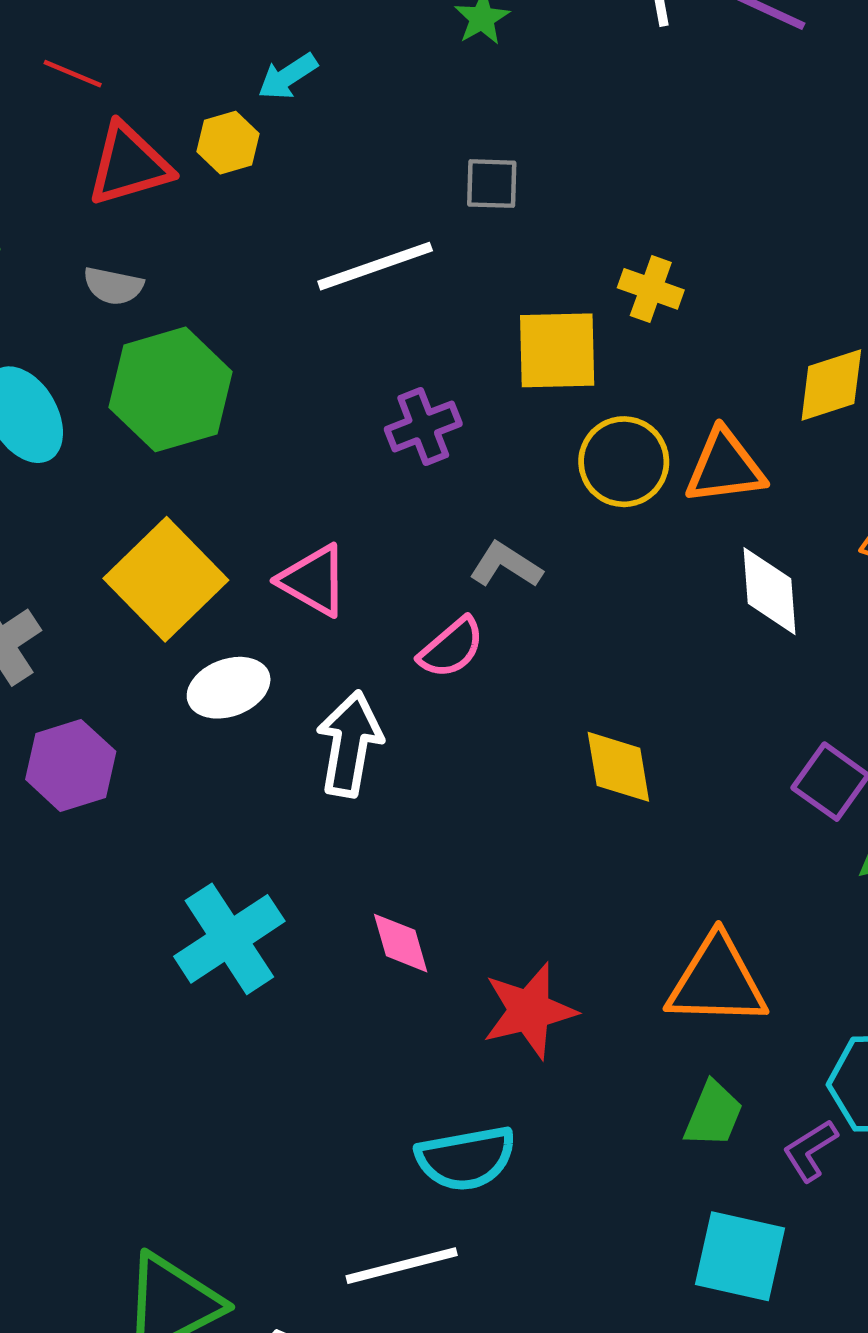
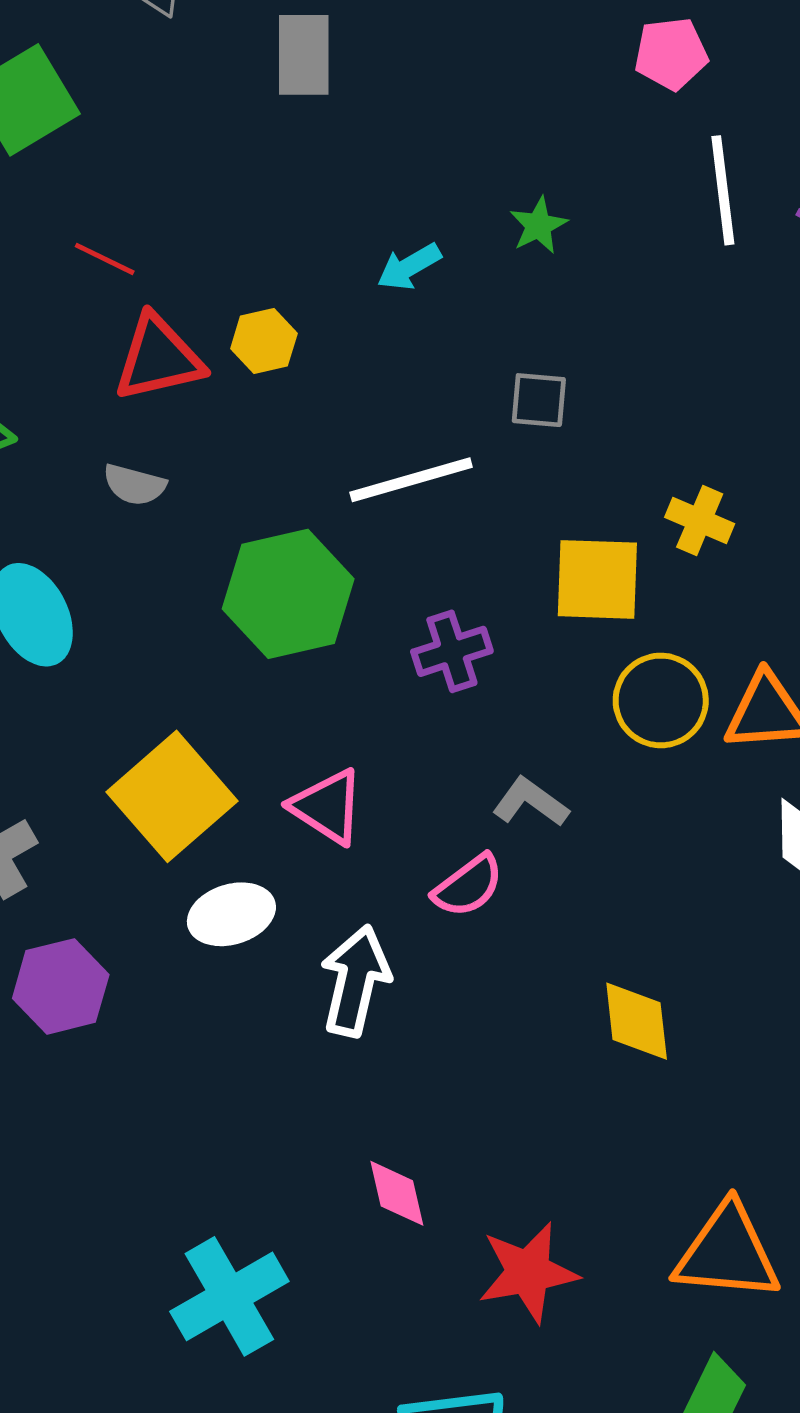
cyan arrow: (288, 76) -> (409, 267), moved
green hexagon: (171, 389) -> (288, 594), moved
cyan cross: (229, 939) -> (229, 1296), moved

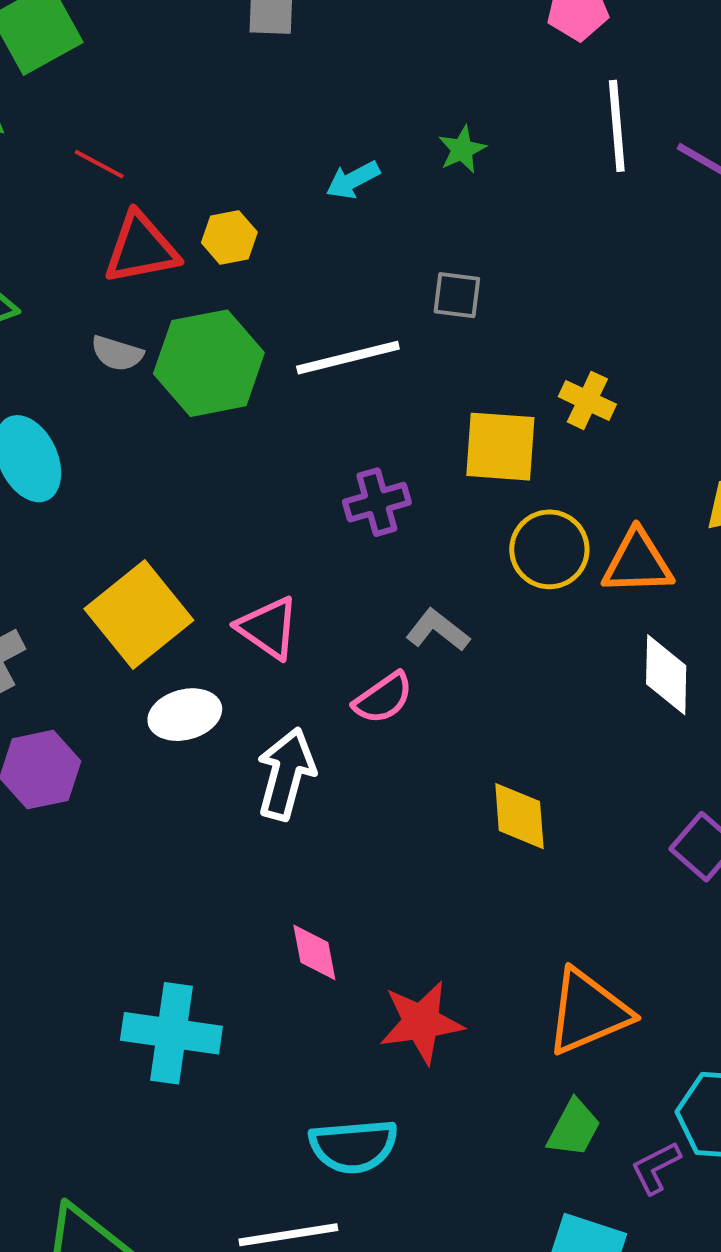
green hexagon: (288, 594) -> (209, 363), moved
orange triangle: (727, 1253) -> (588, 1012), turned -30
cyan cross: (229, 1296) -> (171, 1033), turned 36

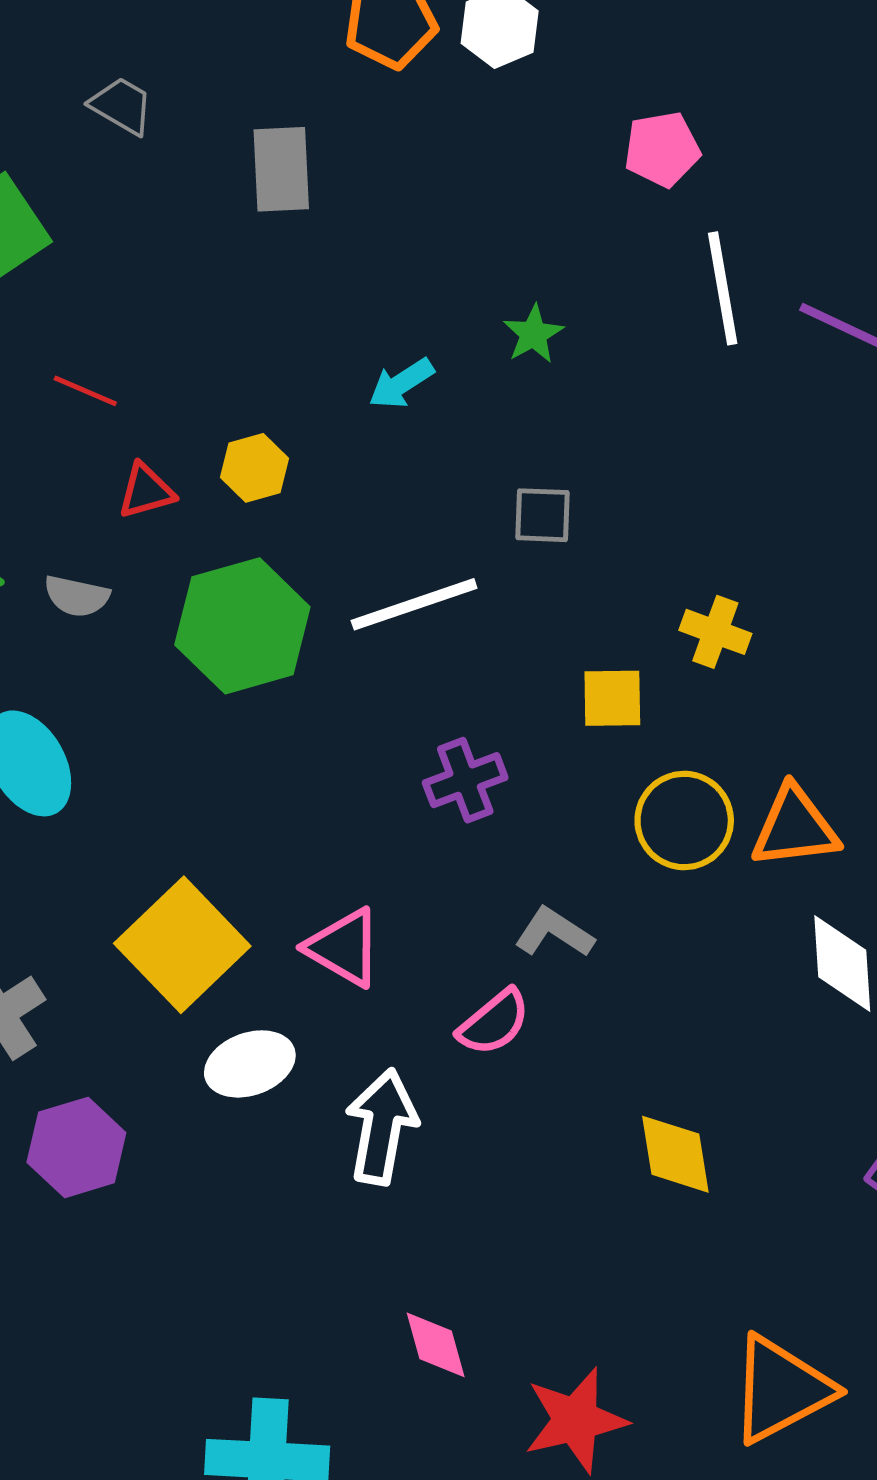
red triangle: (141, 248) -> (146, 491), size x0.6
gray semicircle: (117, 353) -> (77, 596), moved
yellow square: (500, 447) -> (612, 698), size x0.7

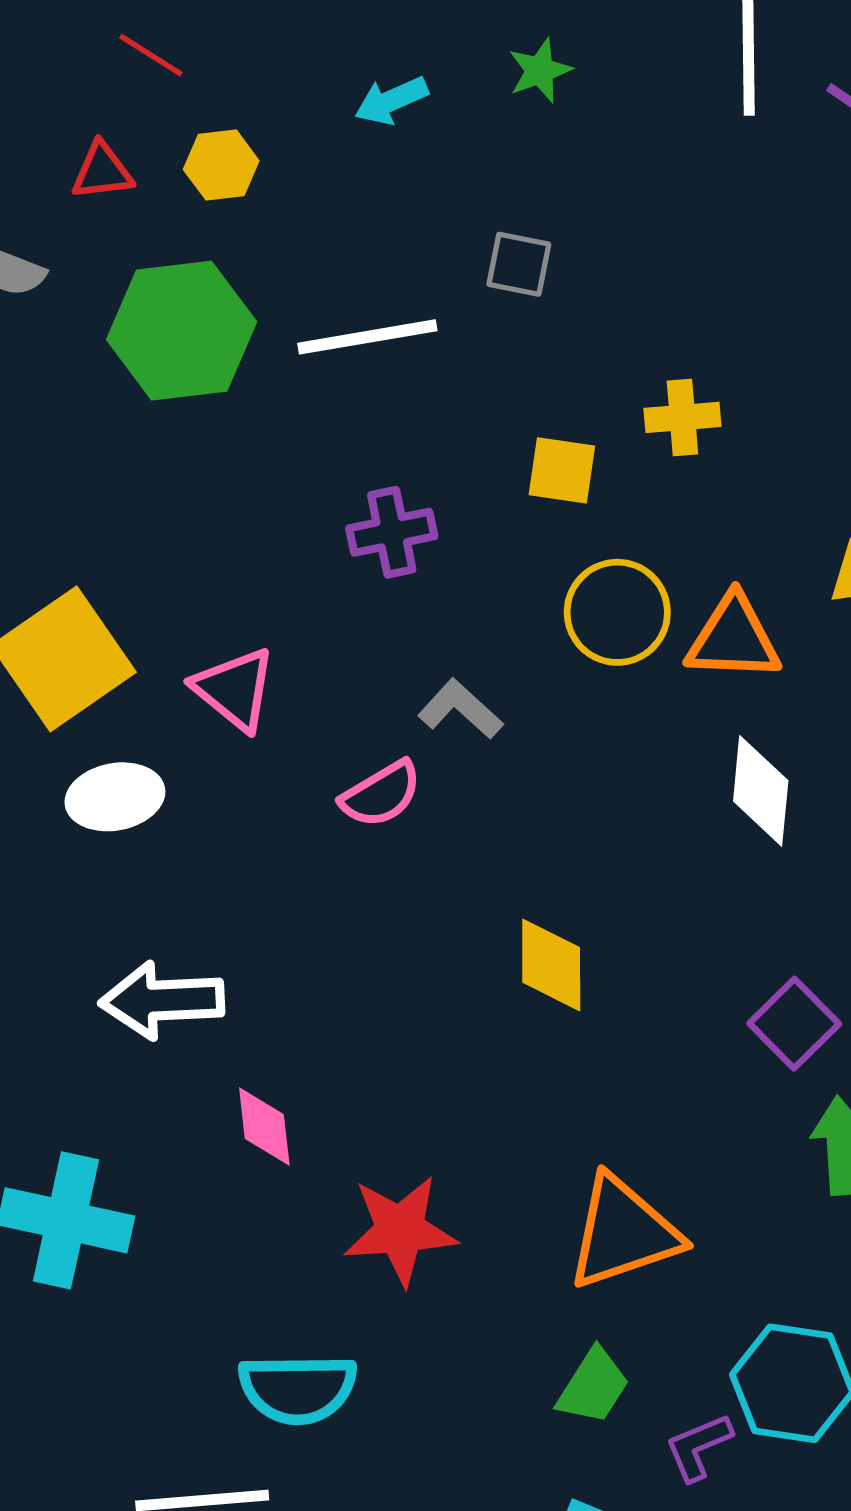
red line: (85, 391) -> (151, 55), moved
yellow cross: (715, 632) -> (682, 417), turned -34
white arrow: (382, 1127) -> (162, 1000), moved, turned -112

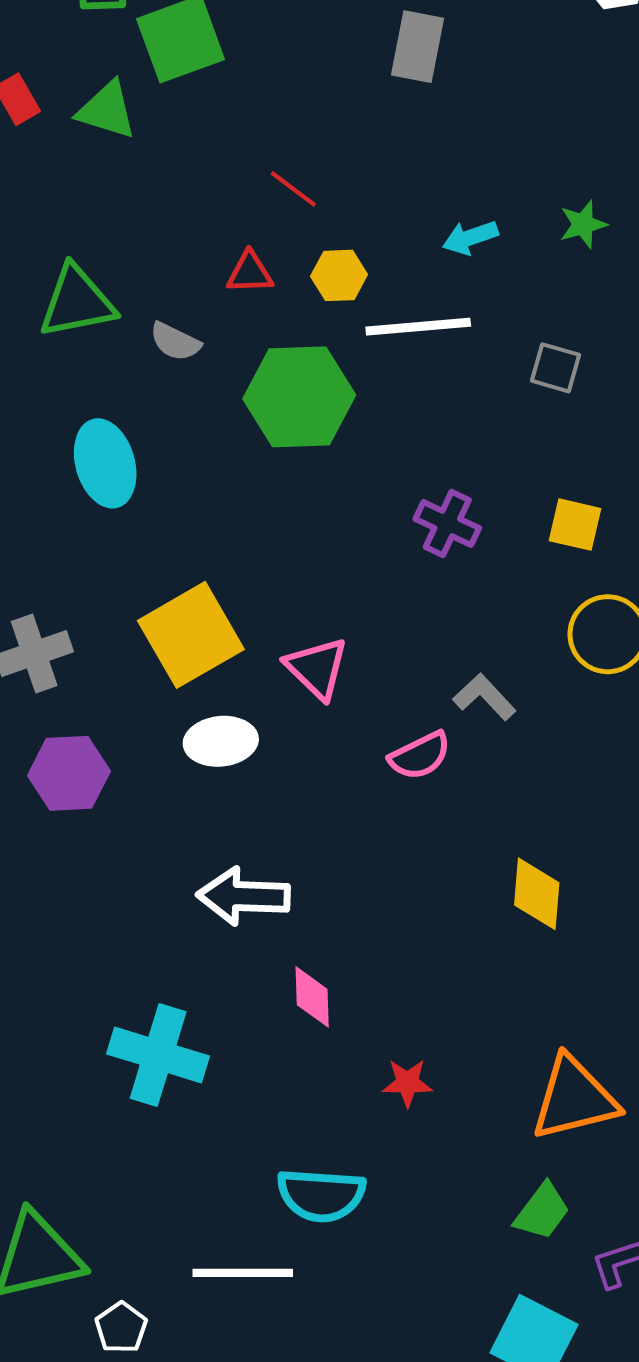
white line: (367, 337) -> (418, 327), moved
purple cross: (392, 532) -> (447, 524), moved, turned 32
red star: (400, 1230) -> (407, 1083), size x0.6

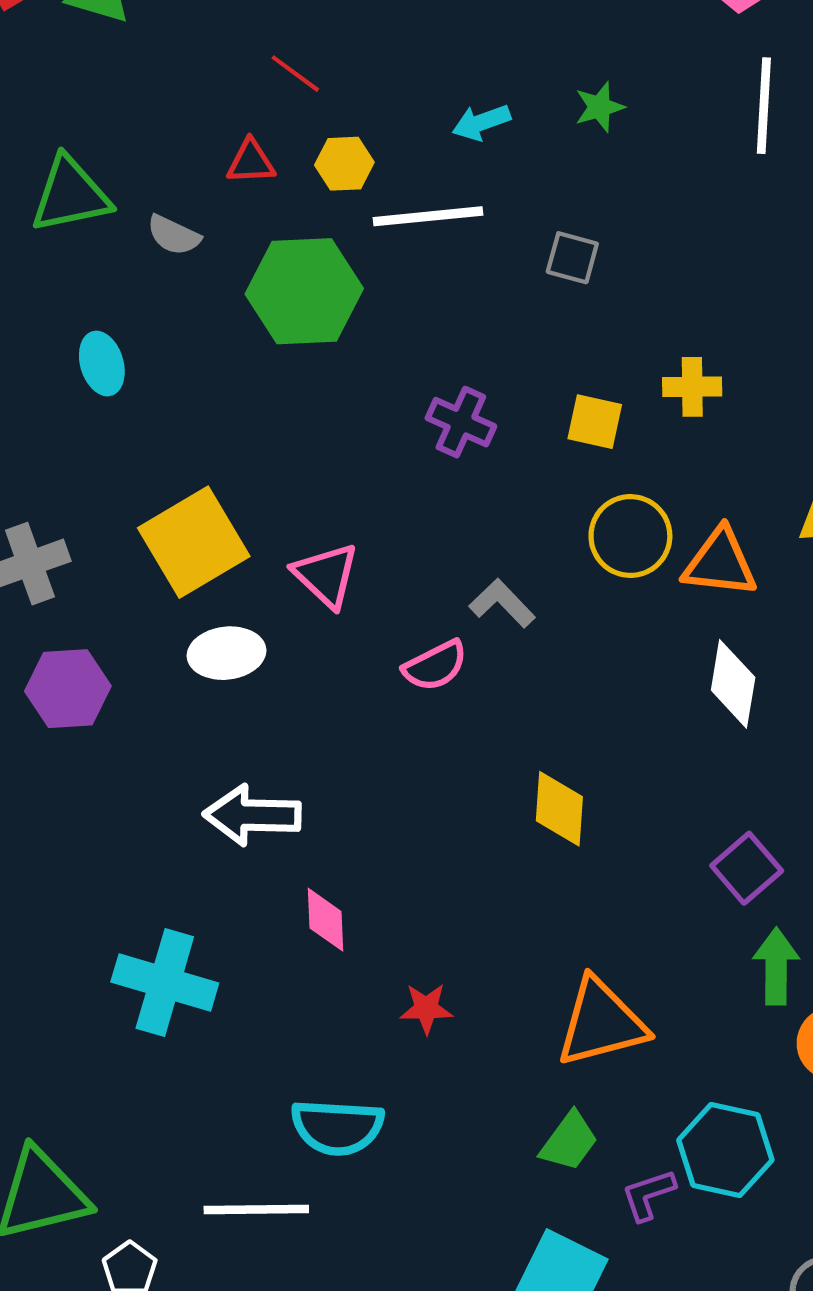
cyan ellipse: (105, 463) -> (102, 363), size x0.7

